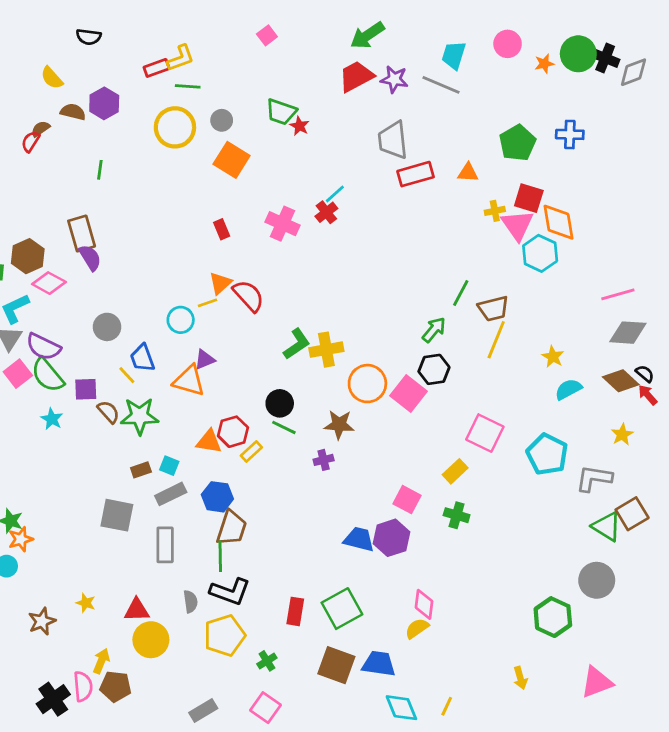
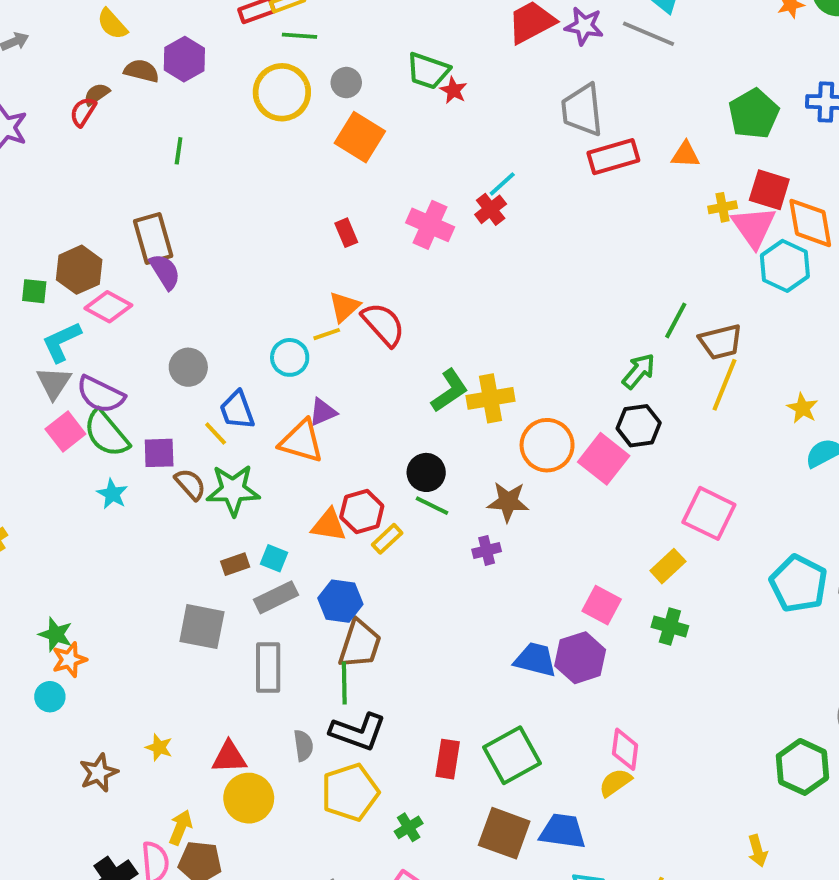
cyan pentagon: (547, 454) -> (799, 584), moved

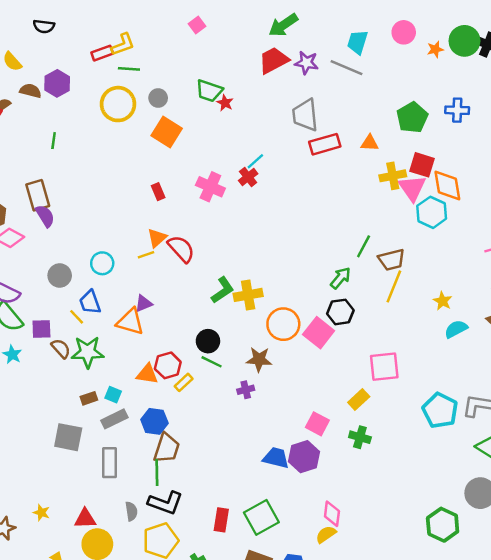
yellow cross: (723, 207) -> (393, 176), size x1.5
cyan circle: (290, 357) -> (102, 263), moved
pink square: (709, 513) -> (384, 367), turned -32

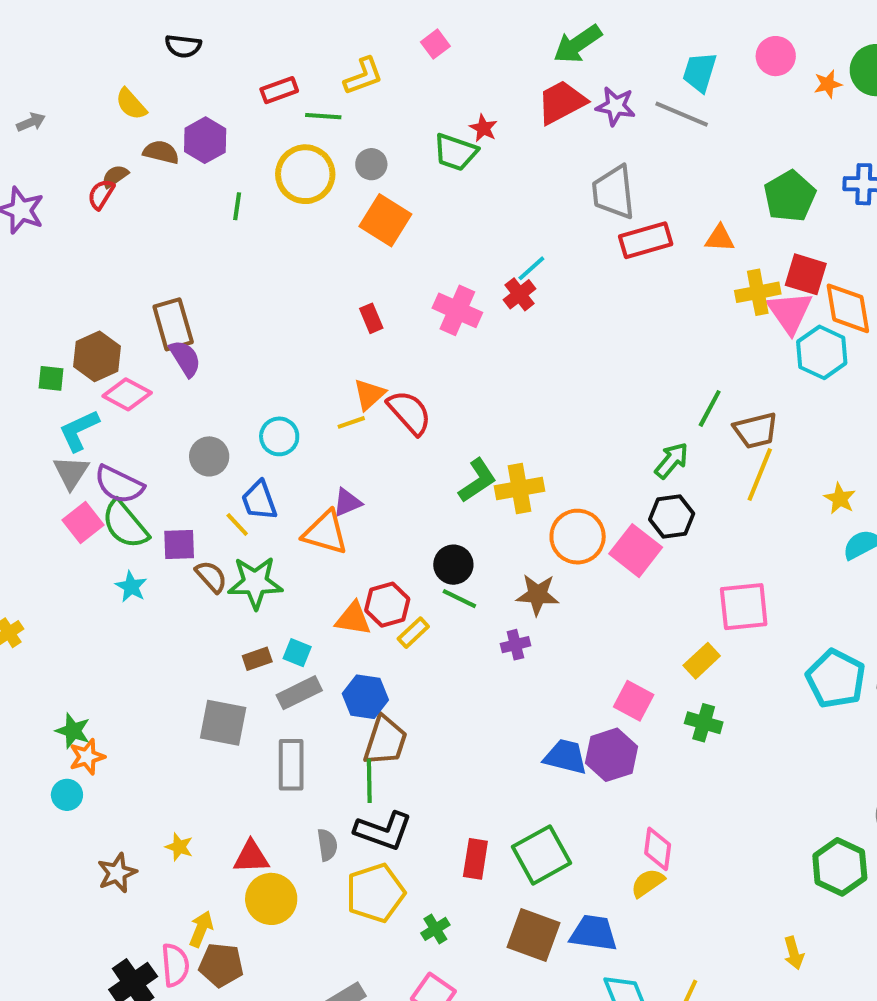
yellow L-shape: (123, 45) -> (363, 76), moved
red star: (225, 103) -> (483, 128), moved
green line: (54, 141) -> (237, 206), moved

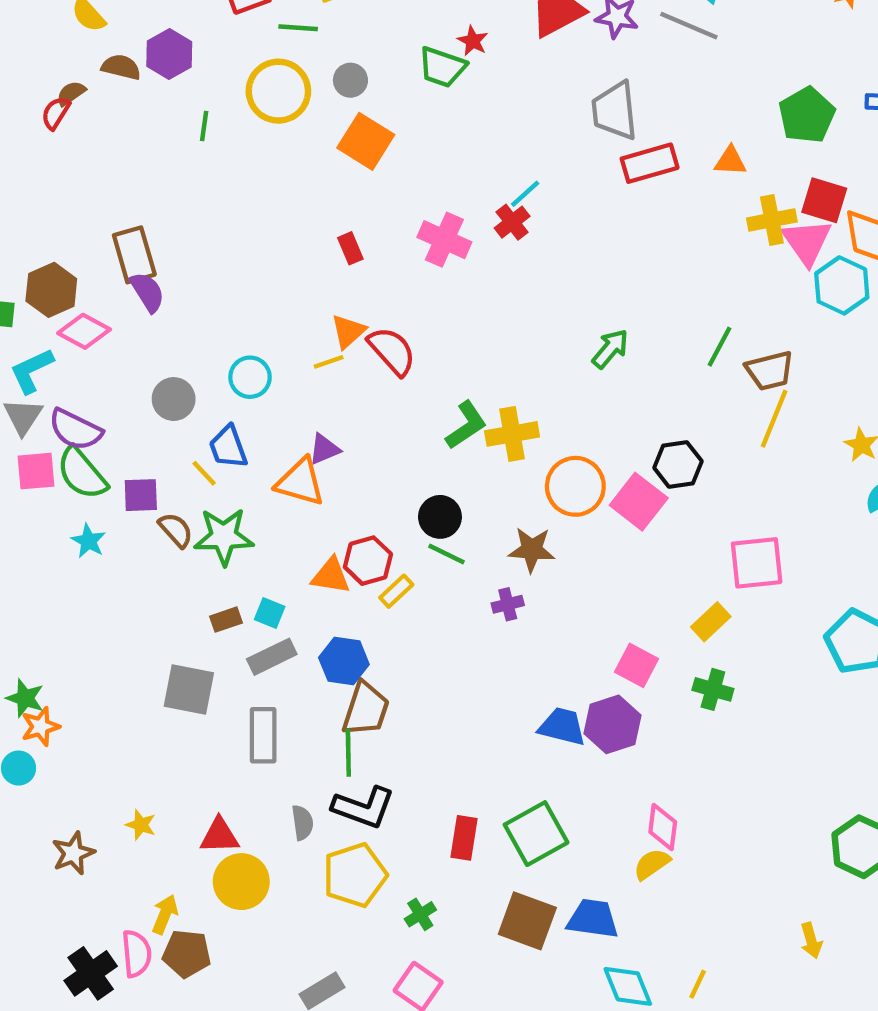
green arrow: (672, 460) -> (610, 349), moved
pink square: (83, 523) -> (36, 471), turned 33

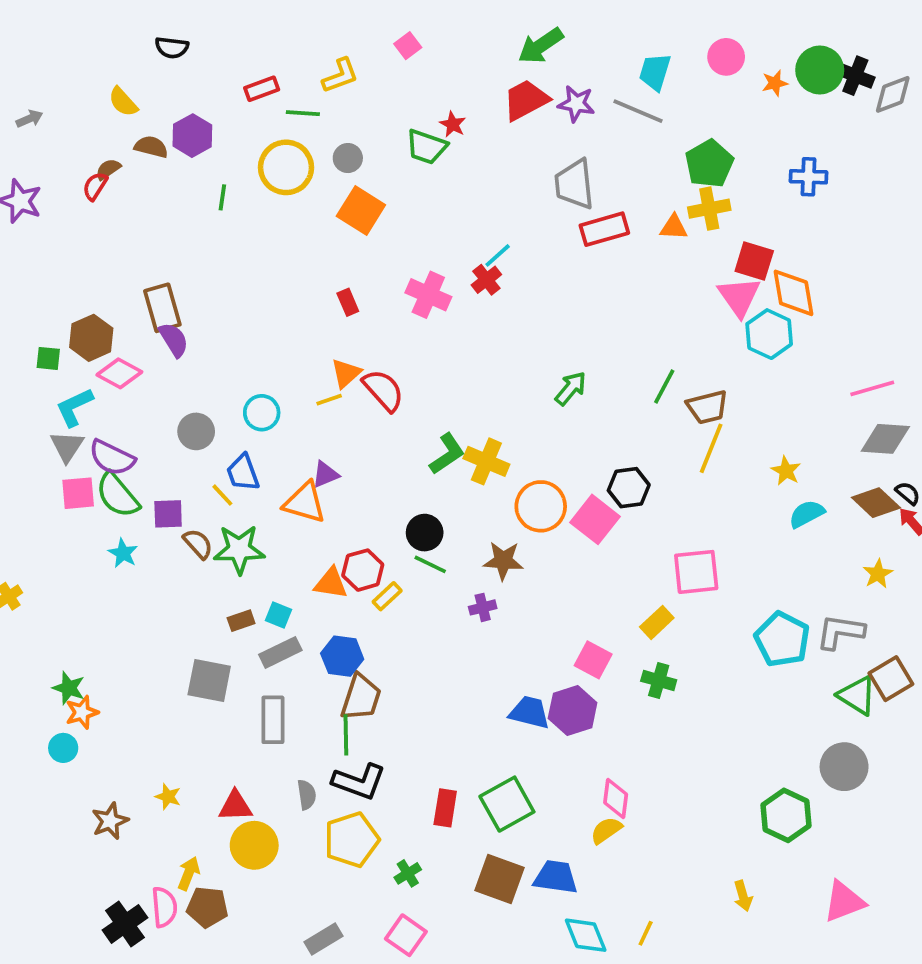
green pentagon: (807, 115) -> (709, 164), moved
yellow cross: (772, 220) -> (709, 209), moved
yellow cross: (512, 434) -> (486, 461), turned 33

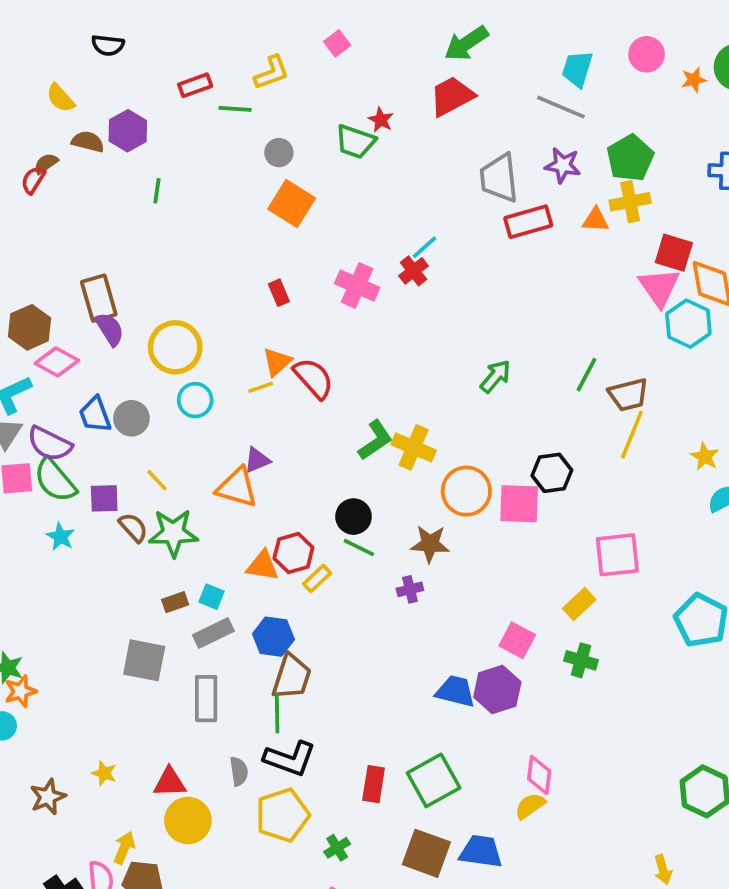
purple star: (576, 104) -> (563, 165), moved
yellow circle: (286, 167) -> (175, 347), moved
blue trapezoid: (243, 473) -> (95, 415), moved
pink square: (595, 519) -> (519, 504), turned -36

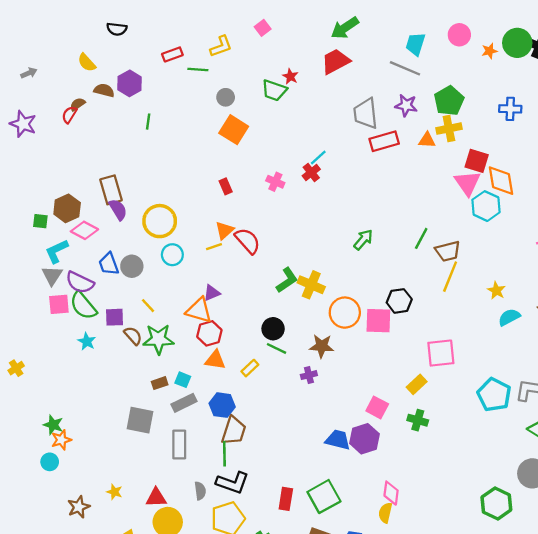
pink cross: (357, 285) -> (275, 182), size x0.7
red hexagon: (293, 553) -> (209, 333), moved
yellow semicircle: (530, 806) -> (385, 513), turned -42

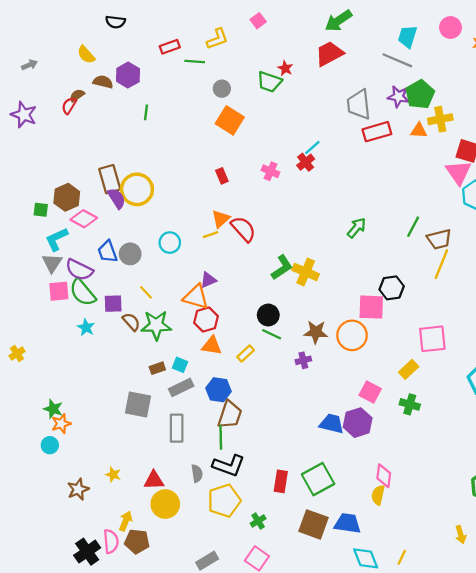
green pentagon: (449, 101) -> (420, 94), moved
yellow circle: (160, 221) -> (137, 189), moved
orange circle: (345, 313) -> (352, 335), moved

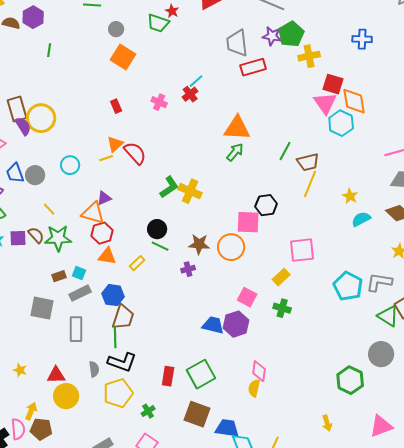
orange triangle: (419, 131) -> (237, 128), moved, size x1.8
purple square: (113, 304) -> (18, 238), moved
blue trapezoid: (347, 523) -> (227, 428), moved

